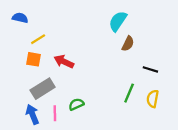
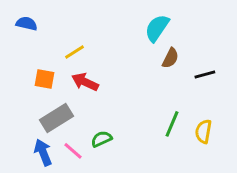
yellow line: (38, 39) -> (75, 52), moved
black line: (150, 69) -> (205, 74), moved, turned -32
pink line: (55, 113) -> (73, 151), turned -48

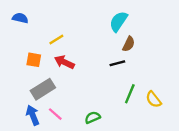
black line: (205, 74) -> (117, 63), moved
yellow semicircle: (203, 131) -> (153, 99), turned -48
green semicircle: (102, 139) -> (93, 117), moved

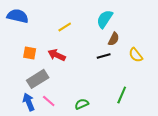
blue semicircle: (20, 18) -> (18, 16), size x1.5
yellow line: (56, 39) -> (65, 27), moved
green line: (130, 94) -> (122, 95), moved
yellow semicircle: (153, 99) -> (136, 55), moved

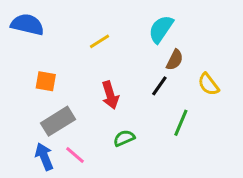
red arrow: (57, 55) -> (110, 95), moved, turned -132
black line: (104, 56) -> (159, 86), turned -40
green line: (122, 95) -> (181, 123), moved
green semicircle: (82, 104) -> (124, 138), moved

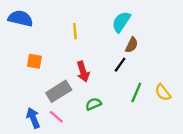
yellow line: (99, 41) -> (75, 31), turned -63
yellow semicircle: (208, 84) -> (163, 92), moved
gray rectangle: (58, 121) -> (59, 91), moved

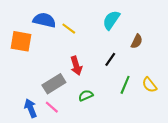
blue semicircle: (20, 18) -> (44, 20), moved
yellow line: (75, 31) -> (69, 29), turned -48
brown semicircle: (132, 45) -> (137, 41), moved
orange square: (34, 61) -> (21, 41), moved, size x1.5

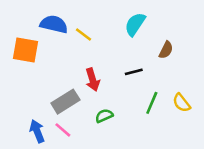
black line: (110, 59) -> (134, 72), turned 40

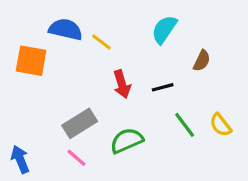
red arrow: (93, 80) -> (122, 84), moved
green line: (152, 103) -> (185, 125), turned -60
green semicircle: (104, 116) -> (127, 141), size x1.5
blue arrow: (37, 131) -> (20, 159), moved

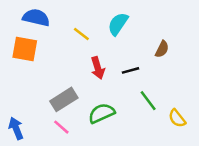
blue semicircle: (66, 29) -> (36, 18), moved
cyan semicircle: (164, 29) -> (118, 24), moved
yellow semicircle: (221, 125) -> (177, 118), moved

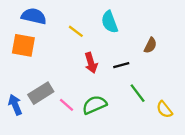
cyan semicircle: (118, 24) -> (110, 22), turned -55
gray rectangle: (64, 99) -> (41, 93), moved
pink line: (61, 127) -> (66, 105), moved
blue arrow: (16, 128) -> (15, 105), moved

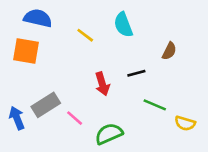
red arrow: (91, 63) -> (102, 84), moved
green line: (138, 93) -> (155, 105), turned -30
green semicircle: (94, 105) -> (109, 134), moved
yellow semicircle: (164, 109) -> (185, 123), turned -36

